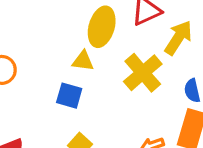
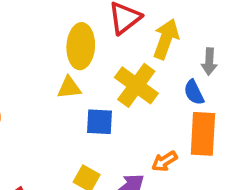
blue square: (69, 96) -> (99, 122), moved

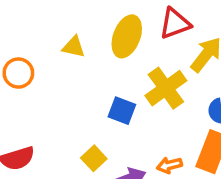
yellow triangle: (69, 88) -> (74, 47), moved

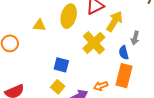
blue square: (122, 111) -> (61, 65), moved

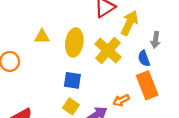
yellow ellipse: (69, 16) -> (74, 42), moved
orange rectangle: (124, 76) -> (147, 85), turned -30

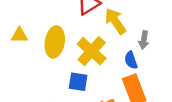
yellow arrow: (129, 23) -> (115, 21), turned -60
blue square: (72, 80) -> (78, 82), moved

